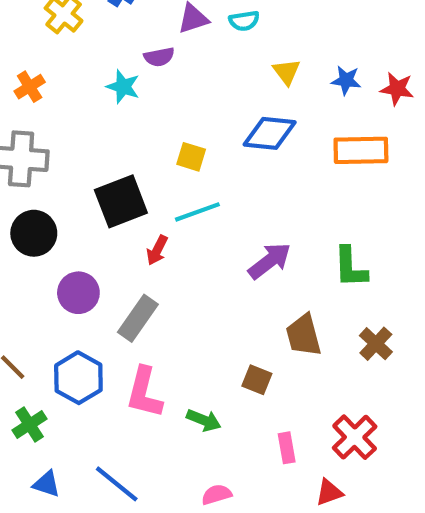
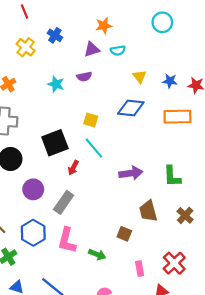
purple semicircle: (159, 57) -> (84, 77), moved
cyan line: (197, 212) -> (94, 148), turned 70
purple arrow: (270, 261) -> (131, 173), turned 30

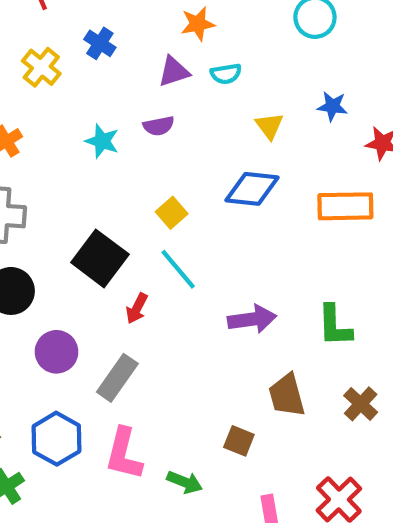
blue star: (170, 81) -> (332, 106), moved
yellow square: (91, 120) -> (172, 213), turned 32
black square: (55, 143) -> (100, 258), turned -32

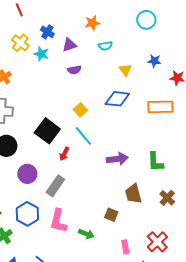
purple triangle: (174, 72) -> (69, 45), moved
cyan star: (102, 141) -> (41, 54), moved

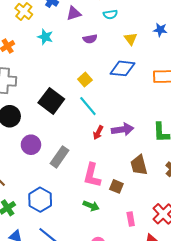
cyan star: (41, 54) -> (45, 37), moved
purple semicircle: (74, 70) -> (90, 39), moved
red arrow: (64, 154) -> (98, 133), moved
blue hexagon: (27, 214) -> (40, 200), moved
pink L-shape: (58, 221) -> (92, 175), moved

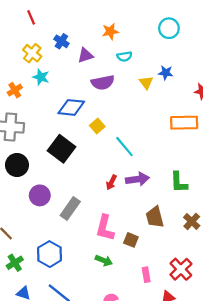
blue star: (160, 30) -> (166, 73), moved
cyan star: (45, 37) -> (41, 77), moved
purple semicircle: (90, 39) -> (103, 83), size x1.5
blue diamond: (123, 68) -> (71, 107), moved
cyan line: (88, 106) -> (124, 147), moved

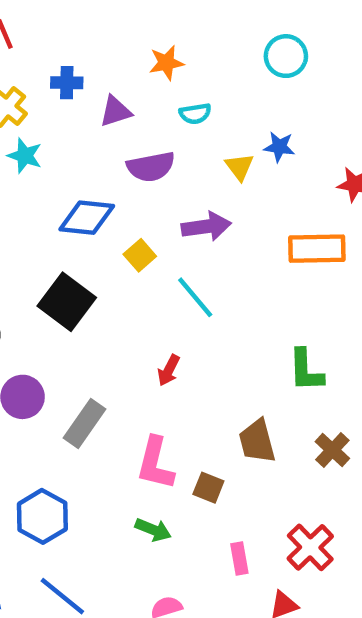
blue cross: (61, 41) -> (67, 83), turned -32
purple arrow: (137, 179) -> (206, 226), moved

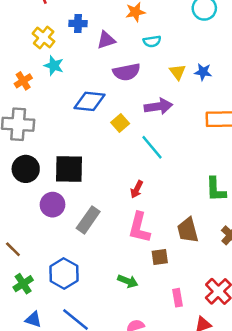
blue star: (279, 147) -> (203, 72), moved
black square: (67, 302) -> (69, 169), moved, turned -36
pink L-shape: (155, 463) -> (139, 228), moved
brown square: (208, 488) -> (160, 257), turned -30

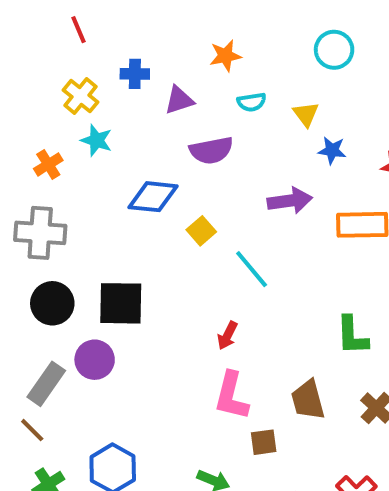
yellow triangle: (178, 72) -> (306, 114), moved
purple arrow: (158, 106) -> (290, 201), moved
gray rectangle: (88, 220) -> (46, 384), moved

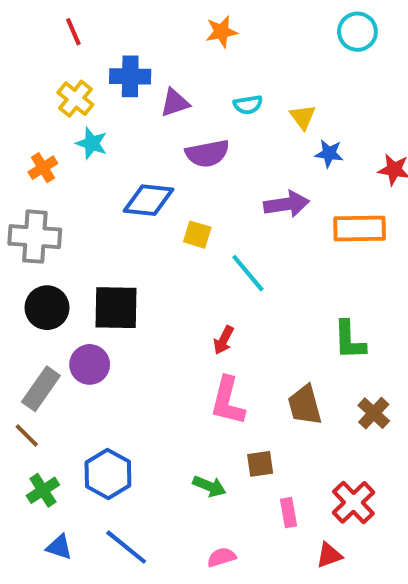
cyan circle: (334, 50) -> (357, 32), moved
orange star: (225, 56) -> (222, 32), moved
blue cross: (135, 74) -> (130, 76), size x1.4
yellow square: (201, 231) -> (197, 235), turned -32
brown square: (264, 442) -> (260, 464), moved

